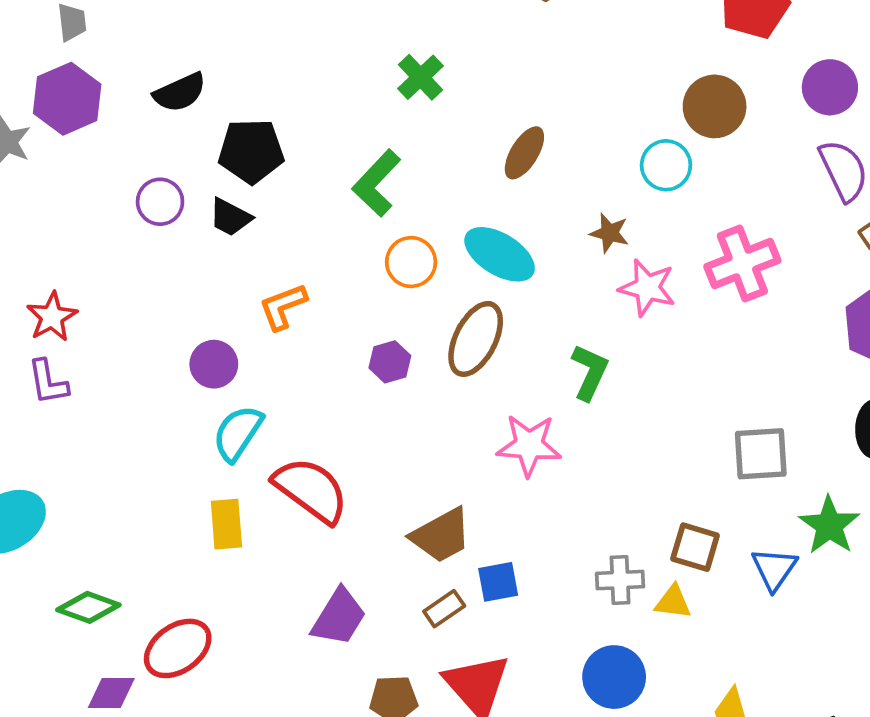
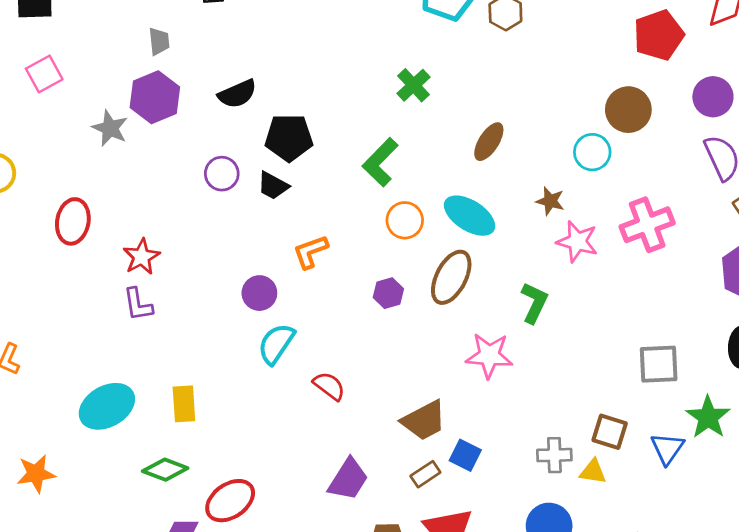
red semicircle: (311, 490) -> (329, 386), size x0.6
yellow rectangle: (226, 524) -> (184, 404), moved
blue square: (498, 582) -> (465, 455), turned 36

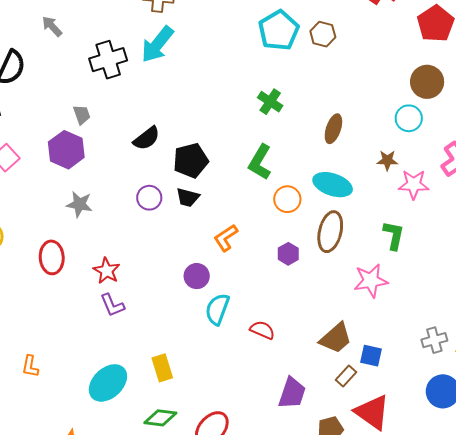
purple hexagon: (155, 97) -> (66, 150), moved
gray star: (110, 128) -> (79, 204), moved

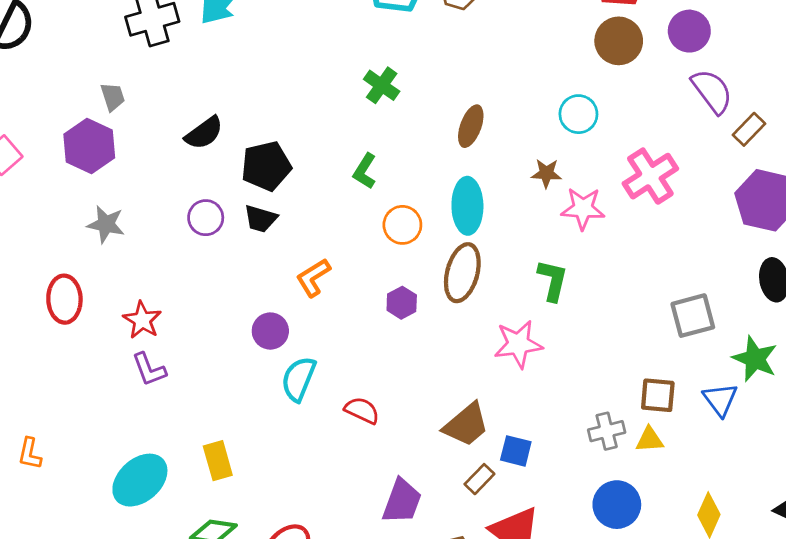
brown circle: (427, 82) -> (619, 41), moved
green L-shape: (260, 162) -> (365, 171), size x0.7
cyan ellipse: (333, 185) -> (467, 206), turned 69

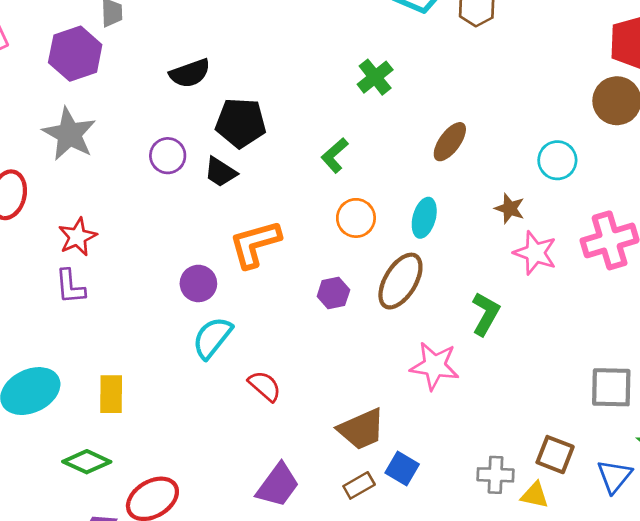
cyan ellipse: (467, 206) -> (424, 218), size x0.7
gray star: (106, 224) -> (69, 134), size x1.4
orange L-shape: (313, 278) -> (255, 244), size x1.4

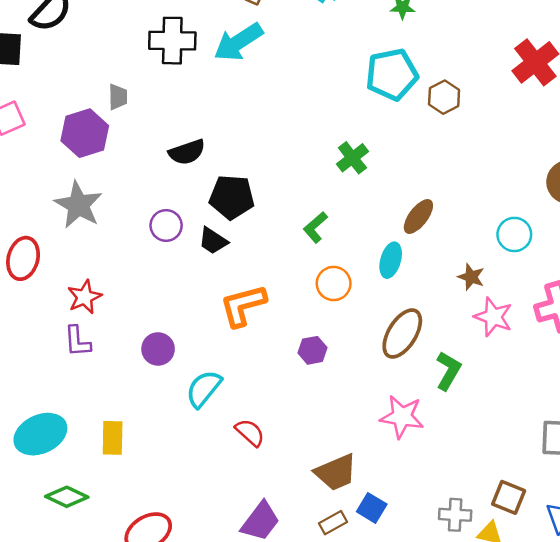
cyan ellipse: (424, 218) -> (391, 260), moved
brown ellipse: (400, 281) -> (402, 333), moved
purple circle: (198, 283) -> (158, 349), moved
green diamond: (87, 462) -> (67, 497), moved

